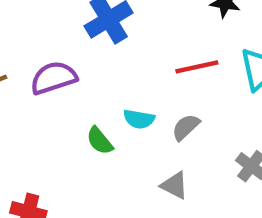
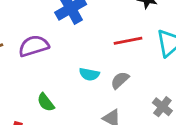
green semicircle: (100, 141) -> (46, 102), moved

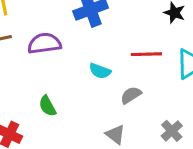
cyan semicircle: (89, 74) -> (100, 71), moved

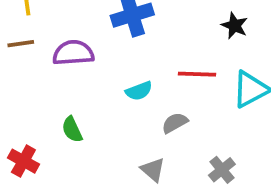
cyan semicircle: (100, 71) -> (139, 91), turned -45

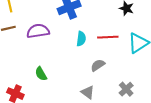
cyan semicircle: (139, 91) -> (81, 39), moved, turned -56

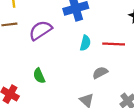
purple semicircle: (38, 31) -> (40, 30), turned -30

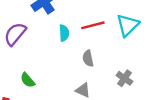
gray semicircle: (100, 73) -> (88, 58), turned -56

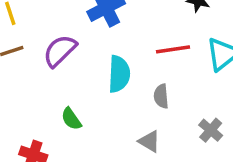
cyan semicircle: (64, 33) -> (119, 74), moved, size x1.5

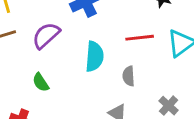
green semicircle: (71, 119) -> (41, 82), moved

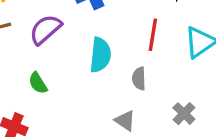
red line: (140, 38) -> (153, 35), turned -76

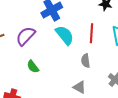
cyan semicircle: (100, 55) -> (65, 35), moved, turned -40
green semicircle: (38, 83) -> (33, 67), moved

